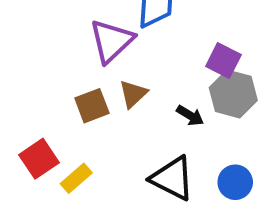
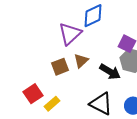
black arrow: (190, 115) -> (110, 72), size x1.5

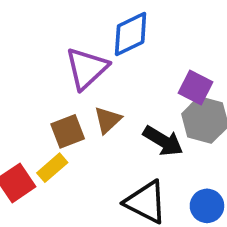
yellow rectangle: (52, 104) -> (52, 168), moved

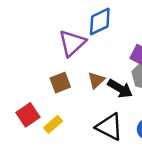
brown triangle: (108, 120) -> (96, 80), moved
yellow rectangle: (52, 168) -> (53, 124), moved

